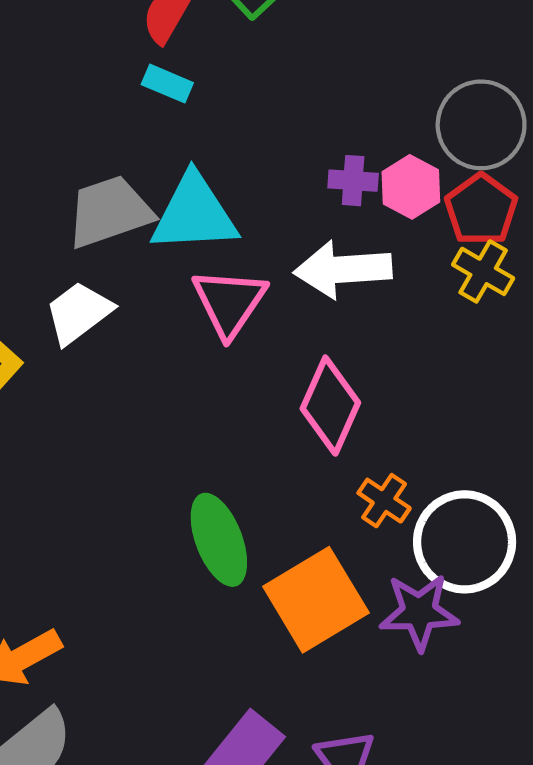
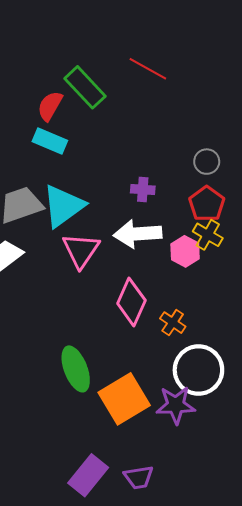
cyan rectangle: (167, 84) -> (50, 141), size x1.4
gray circle: (481, 125) -> (207, 162), size x0.6
pink hexagon: (411, 187) -> (185, 251), moved
cyan triangle: (194, 214) -> (63, 206), turned -33
orange cross: (384, 501) -> (173, 323), moved

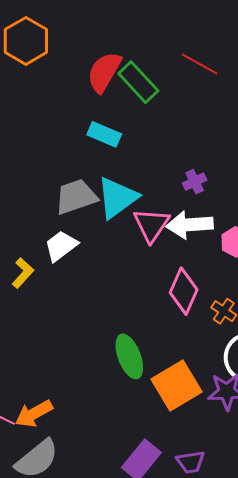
red semicircle: (50, 106) -> (104, 72), moved, size x1.4
purple cross: (143, 189) -> (195, 182), turned -30
pink triangle: (81, 250) -> (151, 225), moved

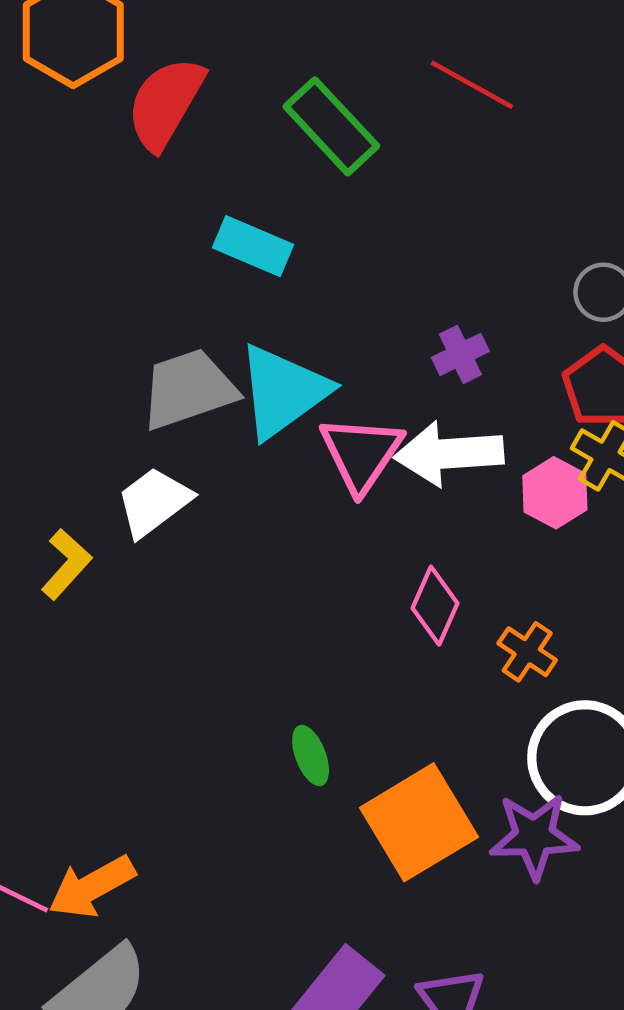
red semicircle: (104, 72) -> (165, 103), moved
pink diamond: (184, 291) -> (435, 606), size x0.7
green ellipse: (129, 356) -> (311, 755), size x0.6

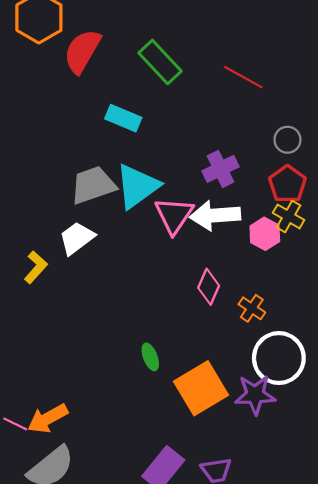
red line: (472, 85) -> (243, 77), moved
purple cross: (460, 354) -> (220, 169), size x1.4

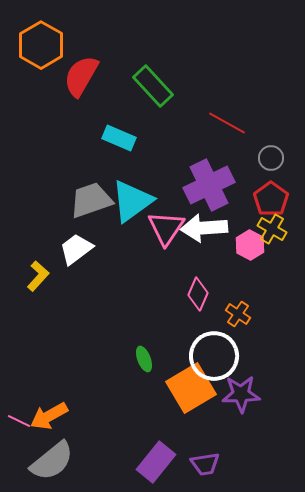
red line: (243, 77) -> (227, 123), moved
purple cross: (220, 169) -> (209, 185), size x1.5
white circle: (279, 358) -> (214, 356), moved

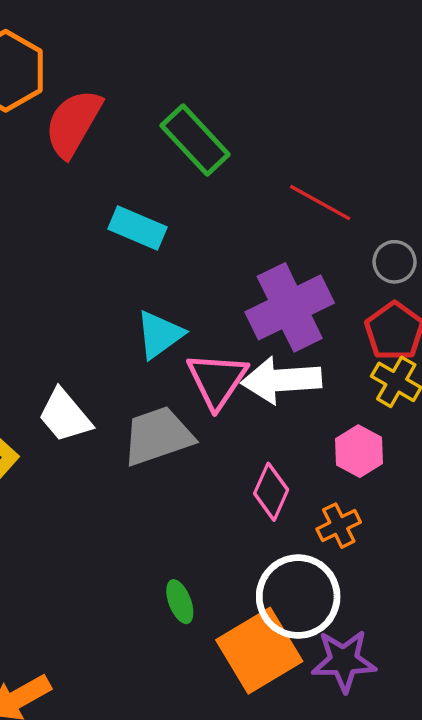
gray trapezoid: (91, 200) -> (158, 436), moved
cyan triangle: (132, 201) -> (160, 334), size x0.7
pink hexagon: (250, 245) -> (359, 451), moved
white trapezoid: (76, 249) -> (65, 416), turned -93
orange cross: (238, 314) -> (339, 526), turned 30

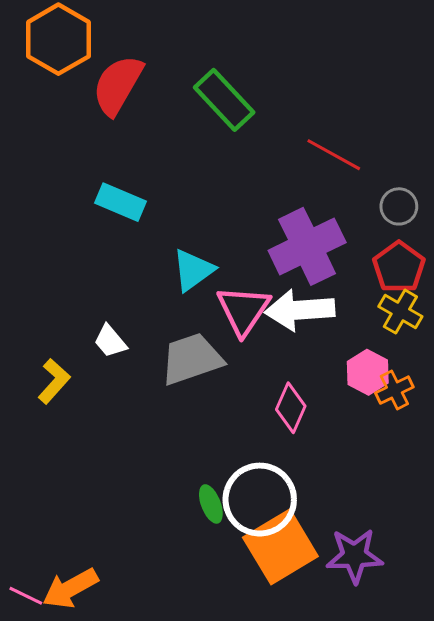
cyan rectangle: (138, 228) -> (121, 202), moved
white trapezoid: (65, 416) -> (110, 341), size x0.7
orange cross: (339, 526) -> (394, 390), moved
white circle: (298, 597) -> (260, 500), moved

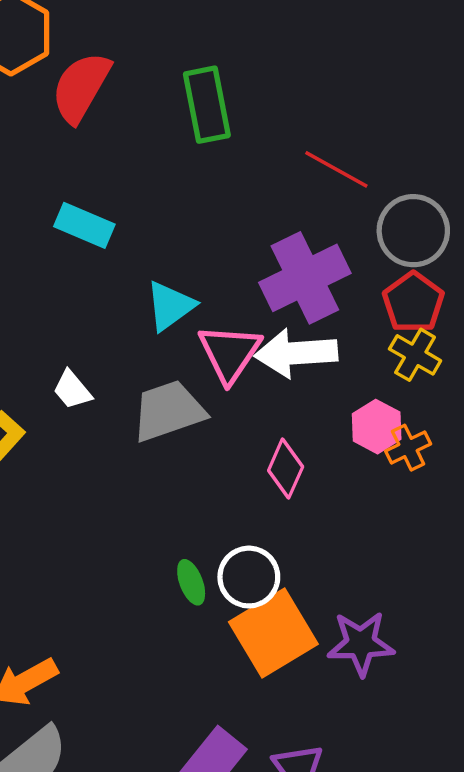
green rectangle: (224, 100) -> (207, 105), turned 32
gray circle: (399, 206) -> (413, 231), size x1.6
white circle: (260, 500) -> (249, 577), size x0.7

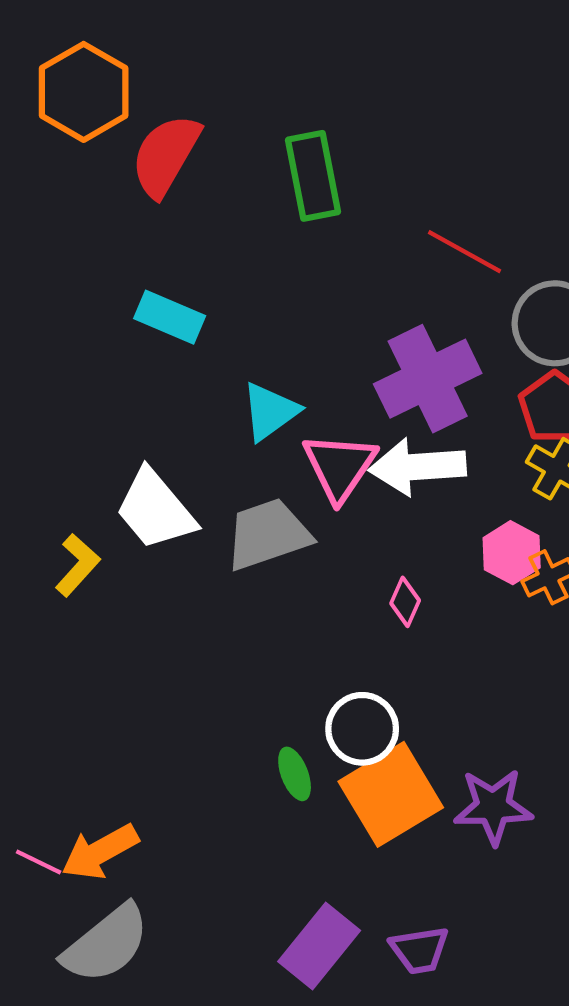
white trapezoid: (72, 390) -> (155, 510), size x1.8
pink diamond: (286, 469) -> (405, 602), size x0.7
green ellipse: (191, 582) -> (295, 774), moved

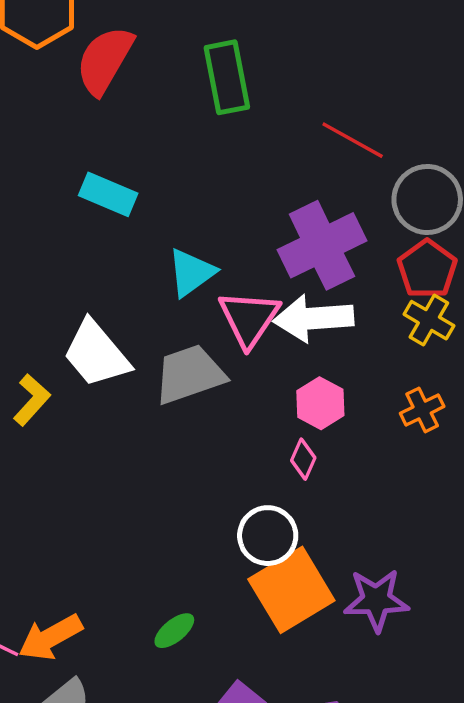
pink hexagon: (512, 553) -> (320, 403), moved
pink diamond: (405, 602) -> (303, 459), moved
green ellipse: (295, 774) -> (174, 631), moved, turned 72

